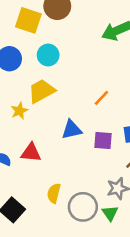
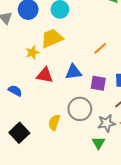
red triangle: (31, 153) -> (45, 75), moved
gray circle: (83, 207) -> (80, 109), moved

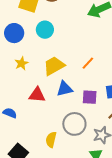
yellow trapezoid: (52, 38) -> (54, 66), moved
yellow star: (32, 53) -> (21, 63), moved

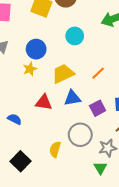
cyan circle: (45, 30) -> (75, 36), moved
blue circle: (14, 33) -> (36, 49), moved
purple square: (90, 97) -> (98, 108), turned -35

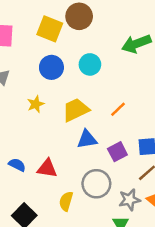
blue circle: (36, 49) -> (51, 67), moved
red triangle: (44, 102) -> (47, 168), moved

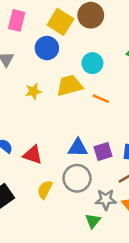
blue circle: (51, 67) -> (47, 48), moved
orange line: (118, 109) -> (101, 99), moved, turned 56
yellow trapezoid: (76, 110) -> (70, 86), moved
blue triangle: (87, 139) -> (78, 148), moved

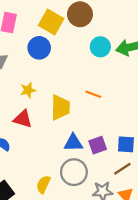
cyan circle: (92, 63) -> (100, 47), moved
yellow trapezoid: (70, 86) -> (60, 107), moved, turned 108
red triangle: (33, 155) -> (23, 119), moved

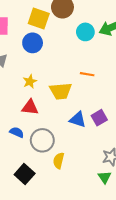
yellow trapezoid: (60, 107) -> (61, 91), turned 95
blue triangle: (73, 143) -> (78, 120), turned 30
gray circle: (74, 172) -> (42, 140), moved

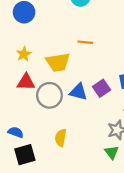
blue semicircle: (17, 132) -> (16, 132), moved
gray circle: (42, 140) -> (49, 95), moved
black square: (25, 174) -> (25, 155), turned 36

